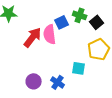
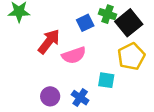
black square: (97, 22) -> (129, 23), size x1.5
pink semicircle: (50, 34) -> (74, 55), moved, turned -102

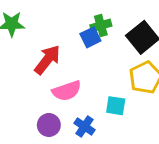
green cross: (108, 14) -> (101, 25), moved, turned -35
pink semicircle: (74, 55) -> (67, 91), moved

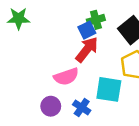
red arrow: (47, 60) -> (87, 49), moved
cyan square: (116, 106) -> (109, 89), size x1.5

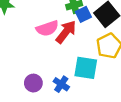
blue square: (87, 30) -> (83, 14), moved
pink semicircle: (66, 77) -> (47, 28), moved

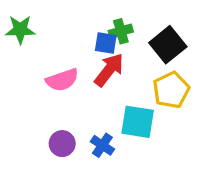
blue square: (83, 14) -> (106, 43), moved, turned 35
pink semicircle: (47, 28) -> (62, 80), moved

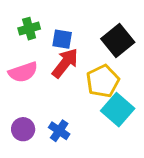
green cross: (121, 31) -> (29, 29), moved
yellow pentagon: (171, 90) -> (103, 81), moved
cyan square: (138, 122) -> (118, 110), moved, turned 32

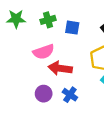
red arrow: (65, 63) -> (60, 68), moved, turned -120

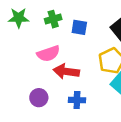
purple circle: (44, 94) -> (39, 98), moved
blue cross: (70, 95) -> (77, 100), turned -32

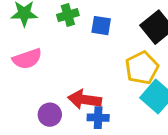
pink semicircle: (48, 54) -> (27, 59), moved
red arrow: (66, 71) -> (85, 100), moved

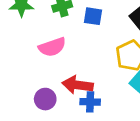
pink semicircle: (27, 59) -> (52, 47), moved

